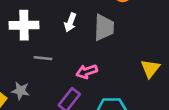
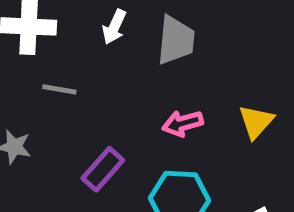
pink arrow: (87, 72) -> (183, 123), moved

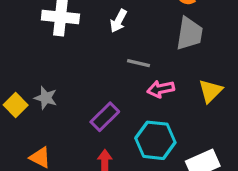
gray trapezoid: (176, 40) -> (189, 34), moved
gray line: (59, 89) -> (138, 63), moved

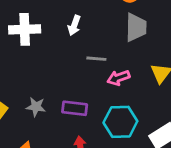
gray star: (46, 98) -> (36, 107), moved
purple rectangle: (105, 117) -> (75, 108), turned 60

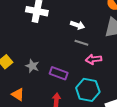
white arrow: (74, 25) -> (78, 25), moved, turned -104

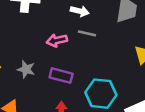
pink arrow: (94, 59) -> (57, 40), moved

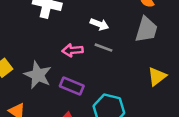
gray star: (26, 69) -> (38, 75), size x1.5

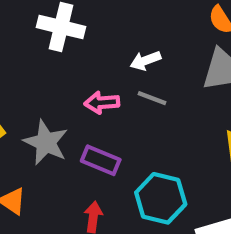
white arrow: (99, 24) -> (145, 61), turned 138

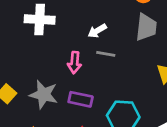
pink arrow: (102, 103) -> (74, 63), turned -70

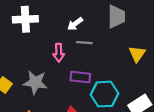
purple rectangle: (81, 99) -> (80, 77), moved

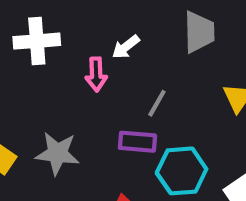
gray line: (84, 43) -> (157, 103), moved, turned -63
pink arrow: (59, 53) -> (96, 74), moved

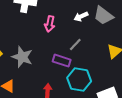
gray trapezoid: (199, 32) -> (103, 16), turned 115
white arrow: (126, 47) -> (81, 17), moved

